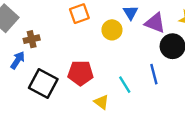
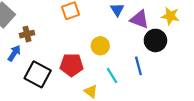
yellow circle: (112, 30) -> (100, 46), moved

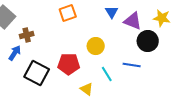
blue line: (138, 66) -> (132, 65), turned -66

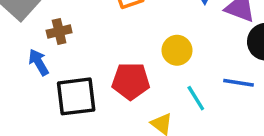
blue arrow: (15, 53) -> (39, 62), turned -63
black square: (37, 73) -> (76, 96), turned -35

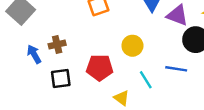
brown cross: (59, 31) -> (57, 44), moved
black square: (76, 96) -> (61, 79), size x0.7

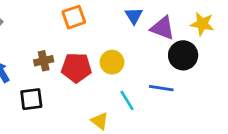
brown cross: (57, 44) -> (44, 61), moved
red pentagon: (100, 68) -> (76, 68), moved

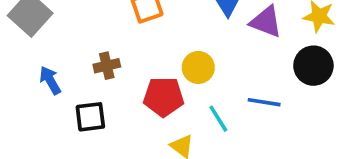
black circle: (183, 55) -> (313, 66), moved
red pentagon: (76, 68) -> (164, 97), moved

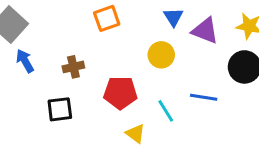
yellow circle: (198, 67) -> (161, 55), moved
blue arrow: (50, 80) -> (25, 61), moved

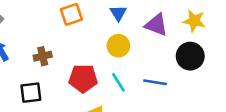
blue triangle: (173, 17) -> (118, 13), moved
cyan line: (166, 111) -> (118, 82), moved

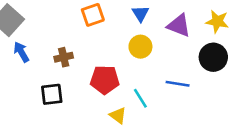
cyan line: (118, 82) -> (140, 98), moved

